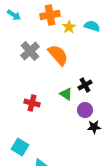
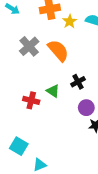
black cross: (85, 85) -> (78, 82), moved
green triangle: (66, 94) -> (53, 91), moved

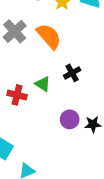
purple circle: (86, 108) -> (70, 119), moved

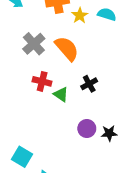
red cross: (17, 95) -> (42, 81), moved

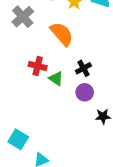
gray cross: (34, 44) -> (23, 17), moved
purple circle: (87, 129) -> (85, 92), moved

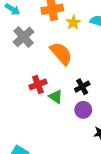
red cross: (38, 66) -> (38, 84), turned -35

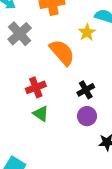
yellow star: (73, 23) -> (87, 32), moved
green triangle: (56, 97) -> (41, 114), moved

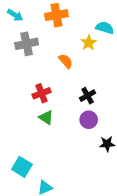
gray cross: (20, 34) -> (27, 44), turned 30
orange semicircle: (62, 52) -> (66, 61), size x0.6

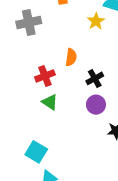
orange semicircle: (66, 61) -> (71, 57), moved, turned 49
cyan square: (22, 167) -> (36, 152), moved

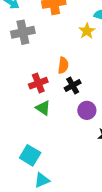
black cross: (95, 78) -> (73, 85), moved

